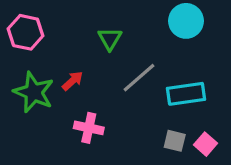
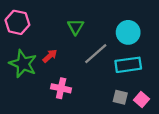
cyan circle: (186, 21) -> (128, 32), moved

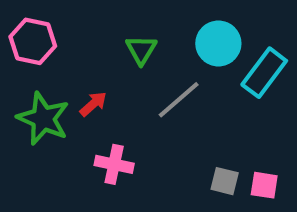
cyan circle: (128, 32) -> (218, 43), moved
cyan rectangle: (128, 65) -> (264, 73), moved, turned -45
pink square: (142, 99) -> (264, 185), turned -32

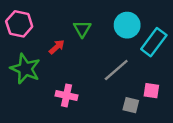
gray line: (179, 100) -> (116, 70), moved
red arrow: (93, 104) -> (57, 47), moved
pink square: (264, 185) -> (151, 91), moved

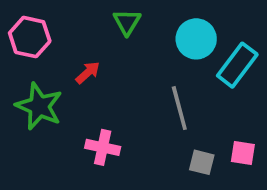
green triangle: (82, 29) -> (127, 22), moved
gray line: (116, 70) -> (179, 108), turned -64
pink square: (151, 91) -> (243, 153), moved

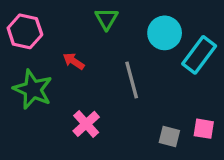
red arrow: (88, 73) -> (74, 61), turned -105
gray line: (179, 108) -> (132, 80), moved
pink cross: (103, 147) -> (86, 124), turned 36

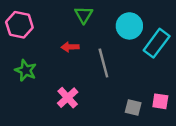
red arrow: (74, 61) -> (70, 47), moved, turned -35
green star: (33, 89) -> (26, 70), size x0.7

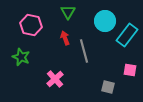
pink hexagon: (19, 25) -> (31, 25), moved
red arrow: (70, 47) -> (65, 38), moved, turned 72
pink square: (160, 101) -> (130, 70), moved

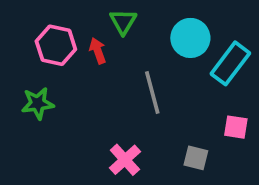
red arrow: (65, 38) -> (98, 51), moved
green star: (21, 57) -> (38, 103), turned -30
pink cross: (55, 79) -> (125, 160), moved

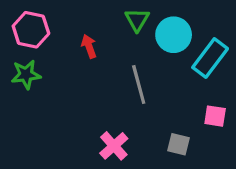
green triangle: (123, 22) -> (137, 20), moved
pink hexagon: (56, 45) -> (31, 30), moved
green star: (38, 103) -> (26, 75), moved

